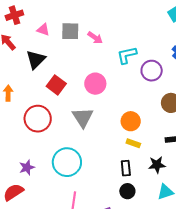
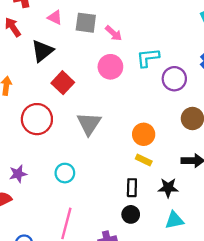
pink circle: (95, 84) -> (110, 67), moved
cyan circle: (67, 162) -> (65, 173), size x0.6

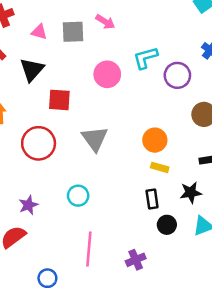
pink arrow: (114, 33) -> (105, 22), moved
red square: (63, 83) -> (59, 100), turned -30
black circle: (131, 214) -> (167, 225), moved

